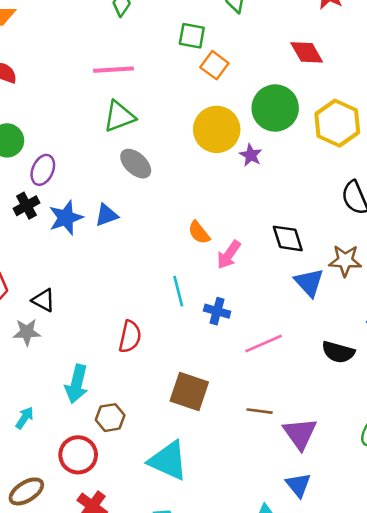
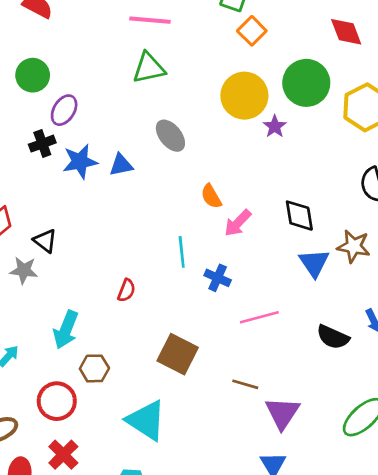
gray ellipse: (136, 164) -> (170, 136), moved
red semicircle: (130, 337) -> (126, 290), size x0.7

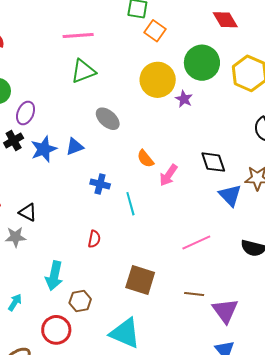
blue cross: (218, 278) -> (100, 184), moved

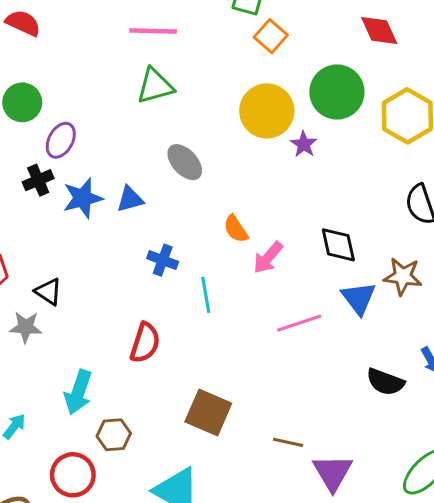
red semicircle: (94, 239) -> (145, 343), size x1.5
pink line: (196, 242) -> (299, 323), moved

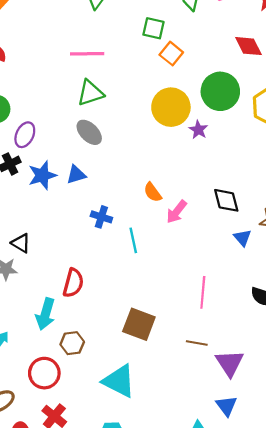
gray ellipse: (185, 162) -> (89, 132), moved
blue triangle: (359, 298) -> (242, 238), size x0.7
pink line: (299, 323) -> (203, 292), moved, turned -64
red semicircle: (145, 343) -> (73, 283), moved

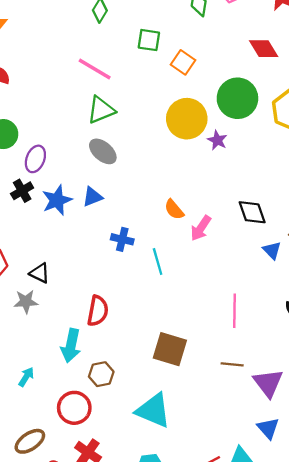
green square: (154, 28) -> (149, 40), moved
pink line: (87, 54) -> (95, 69), turned 36

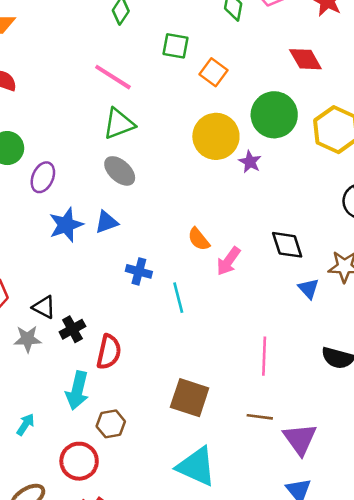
black cross: (22, 191) -> (72, 329), moved
cyan triangle: (153, 410) -> (196, 466), moved

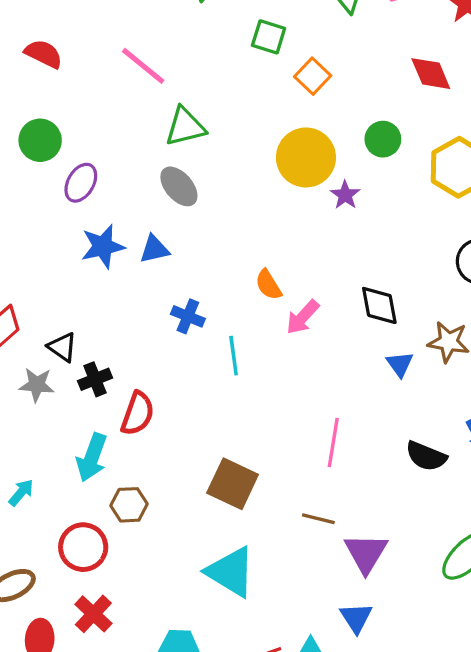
pink line: (113, 77) -> (143, 66), moved
green circle: (274, 115) -> (383, 139), size x0.6

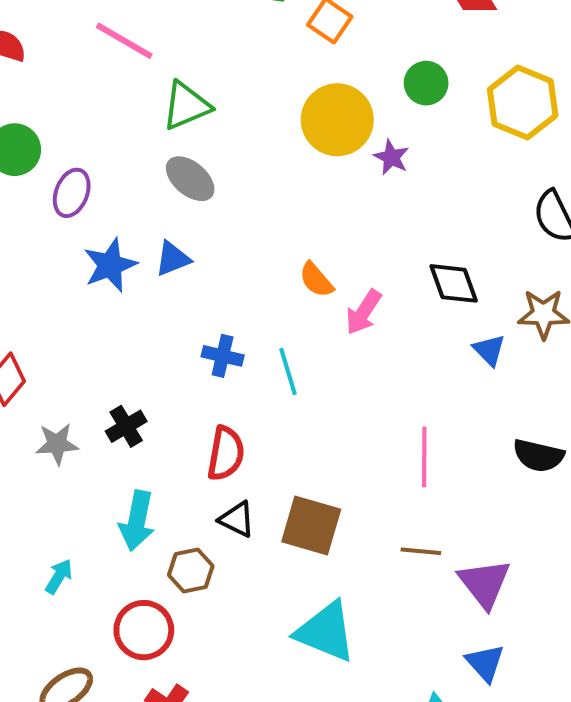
blue cross: (188, 316) -> (223, 356), moved
black triangle: (62, 347) -> (237, 519), moved
red semicircle: (138, 413) -> (226, 453), moved

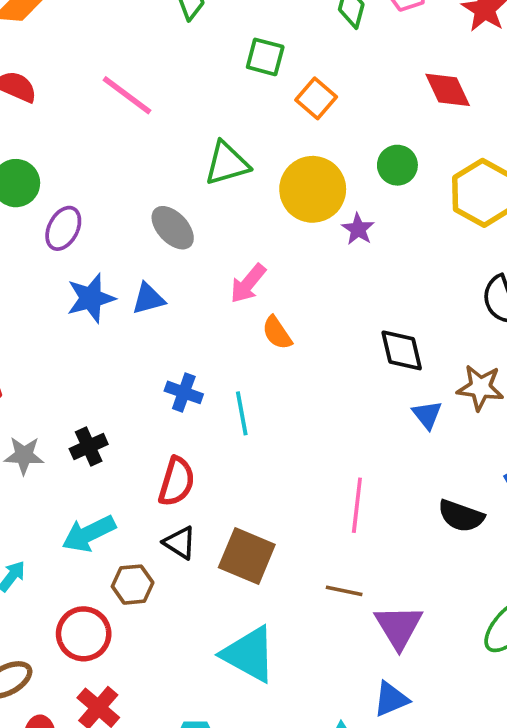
green triangle: (186, 106) -> (227, 163), moved
pink arrow: (364, 312) -> (248, 283), moved
cyan arrow: (137, 521) -> (89, 534), turned 46
blue triangle: (485, 663) -> (391, 699), turned 42

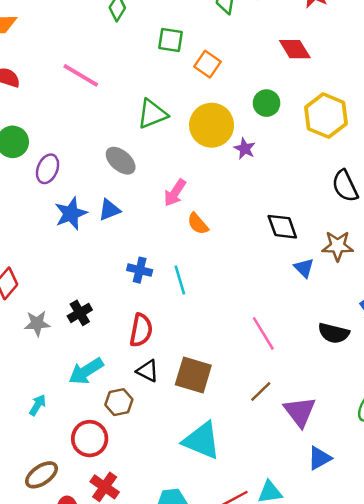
pink line: (357, 505) -> (263, 333), turned -32
brown line: (344, 591) -> (261, 392), turned -50
blue triangle: (391, 699) -> (320, 458), moved

